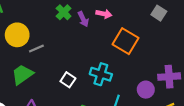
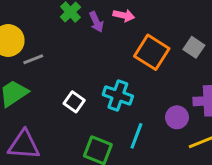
gray square: (159, 13) -> (194, 47), moved

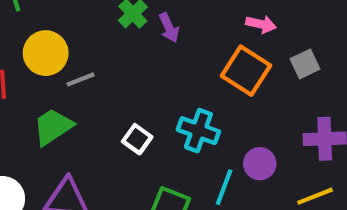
pink arrow: (124, 15) -> (261, 24), moved
gray square: (194, 47) -> (305, 64), turned 30
purple circle: (177, 117) -> (260, 164), moved

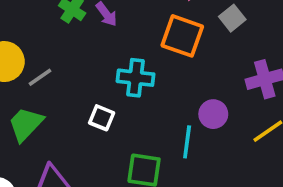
cyan cross: (198, 131) -> (135, 78), moved

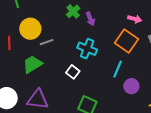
cyan cross: (135, 78) -> (87, 49), moved
cyan line: (187, 142) -> (118, 69), moved

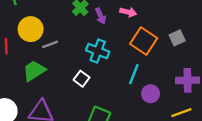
pink arrow: (135, 19) -> (128, 12), moved

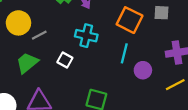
gray square: (177, 38) -> (161, 13), turned 35
white square: (82, 79) -> (65, 60), moved

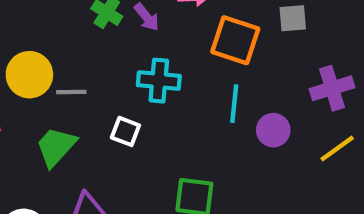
gray line: (39, 35) -> (71, 92), turned 35

